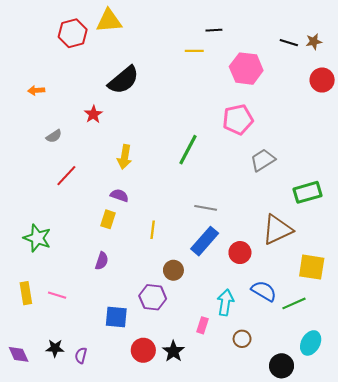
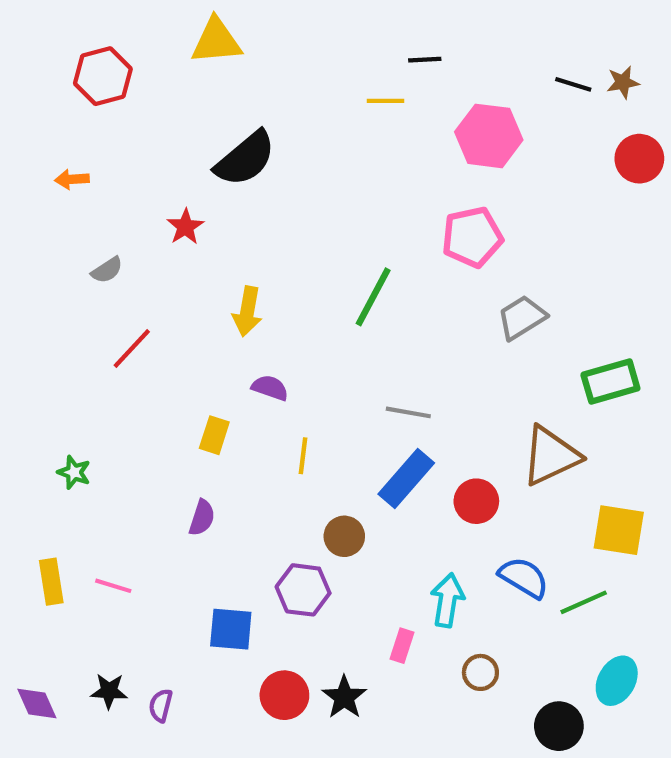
red hexagon: (73, 33) -> (103, 76), moved
purple semicircle: (119, 195) -> (270, 388), moved
green star: (37, 238) -> (74, 472), size x0.6

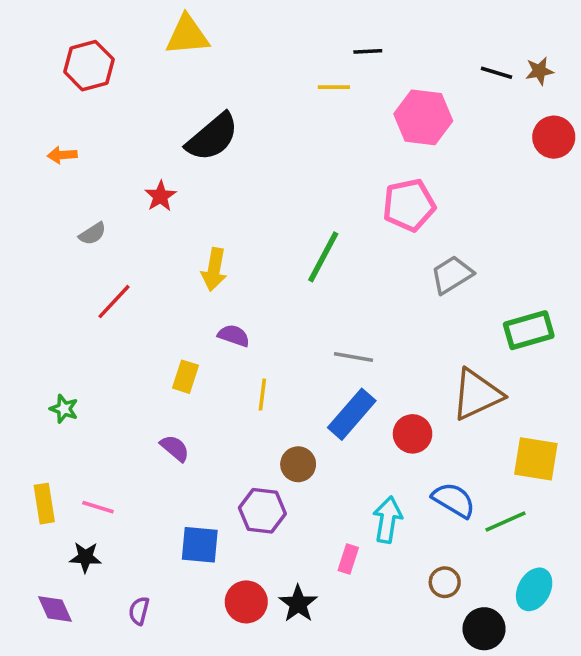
purple semicircle: (202, 518) -> (175, 448), turned -68
brown circle: (480, 672) -> (445, 582), moved
black star: (109, 691) -> (85, 557), moved
purple diamond: (37, 703) -> (55, 609), moved

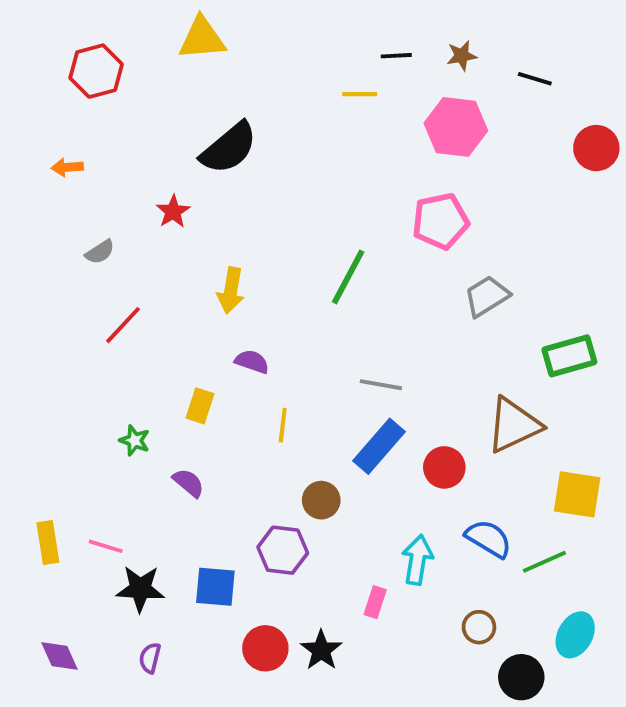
brown star: (539, 71) -> (462, 56), moved
green star: (64, 409) -> (135, 441), moved
black star: (85, 557) -> (140, 589), moved, size x1.4

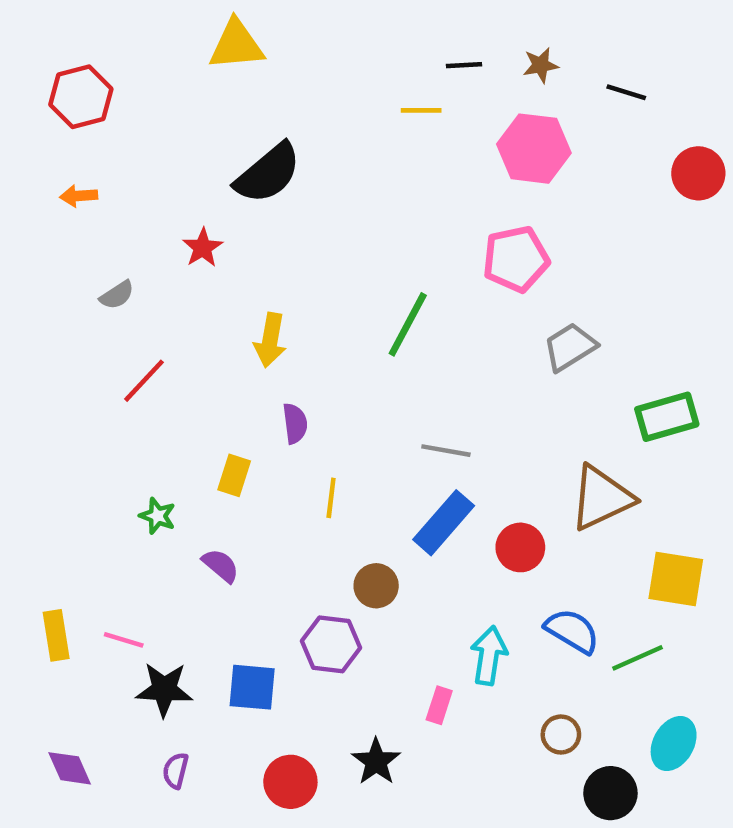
red hexagon: (96, 71) -> (81, 97), moved
purple semicircle: (252, 362) -> (295, 424), turned 64
red circle: (265, 648) -> (290, 782), moved

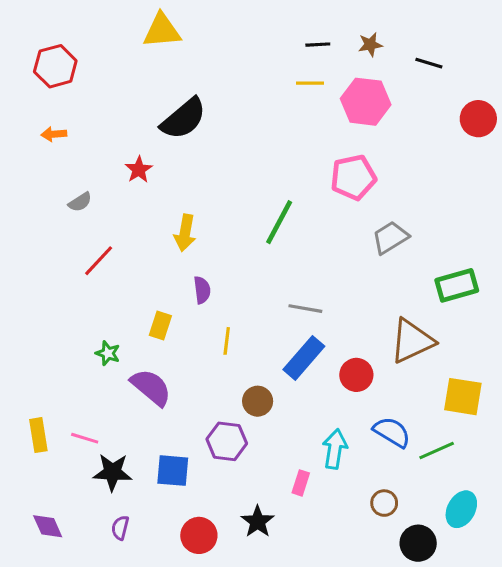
yellow line: (421, 110) -> (310, 83), moved
purple semicircle: (221, 565) -> (151, 387), size x1.6

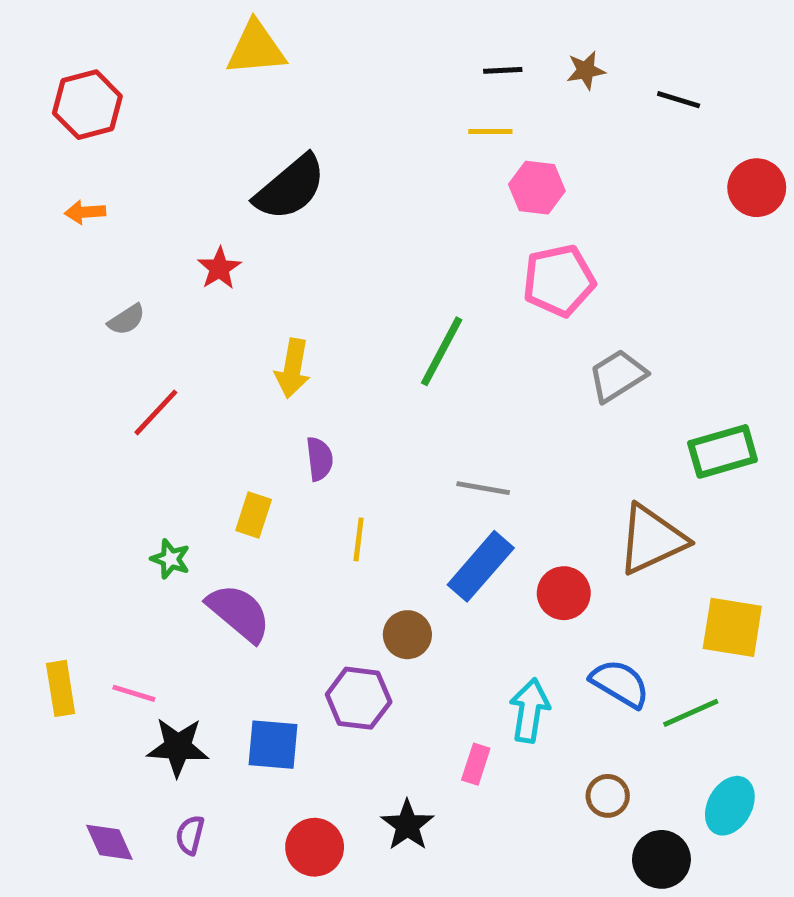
pink hexagon: (366, 102) -> (537, 188), moved, size x0.7
purple diamond: (48, 526) -> (109, 842), moved

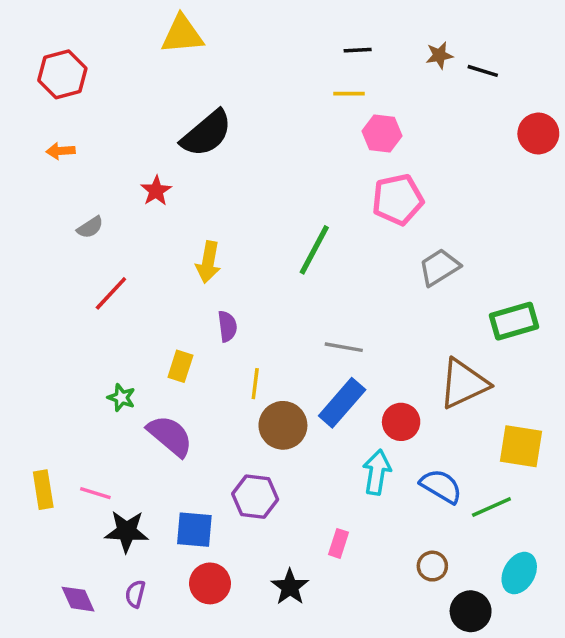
brown star: (586, 70) -> (439, 55), moved
brown circle: (407, 635) -> (283, 425), moved, size x1.4
cyan arrow: (530, 710) -> (377, 472), moved
red circle: (315, 847) -> (210, 583), moved

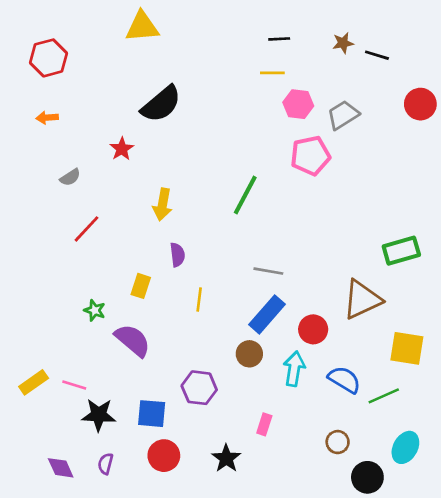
gray trapezoid: (439, 267) -> (343, 115), moved
brown circle: (283, 425) -> (249, 354), moved, size x0.7
yellow rectangle: (43, 490) -> (34, 382), turned 64

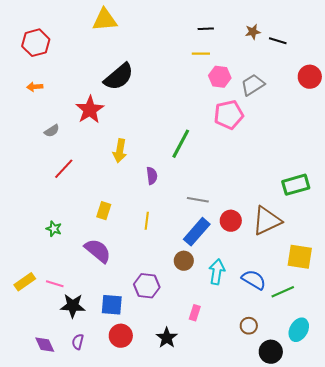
red star: (122, 149) -> (90, 110), size x1.6
purple semicircle: (177, 255) -> (152, 176), moved
green star: (95, 310) -> (54, 229), moved
red circle: (313, 329) -> (231, 221), moved

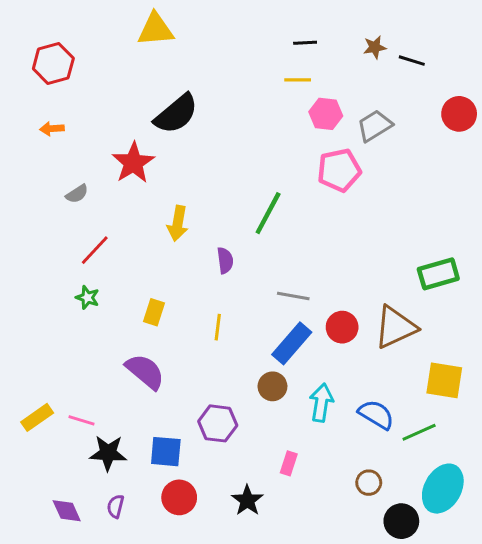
green star: (54, 229) -> (87, 298), moved
cyan ellipse: (299, 330) -> (443, 489), size x1.4

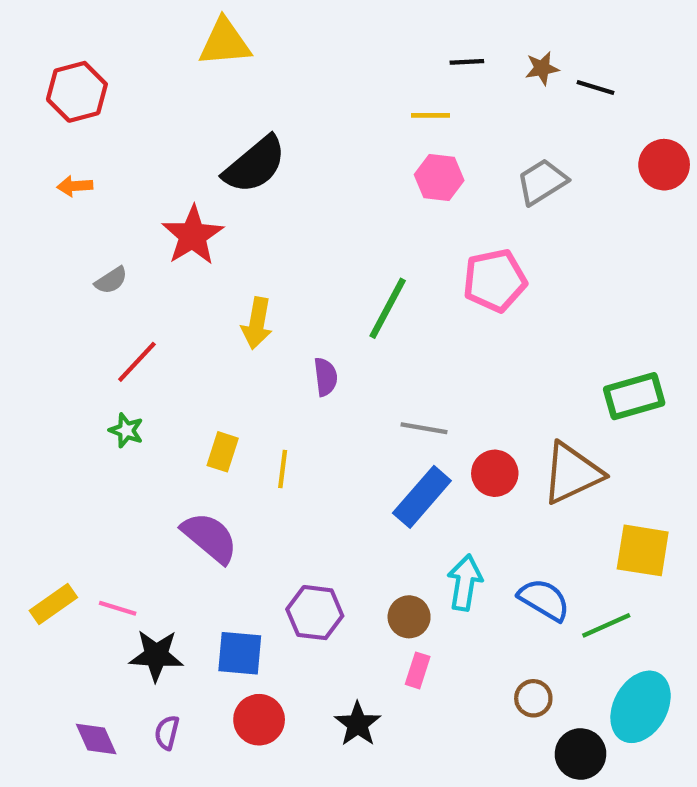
black line: (305, 43) -> (467, 62), moved
pink hexagon: (326, 114) -> (439, 178), moved
pink pentagon: (339, 170) -> (495, 280), moved
yellow line: (218, 327) -> (283, 469), moved
brown circle: (272, 386) -> (409, 617), moved

